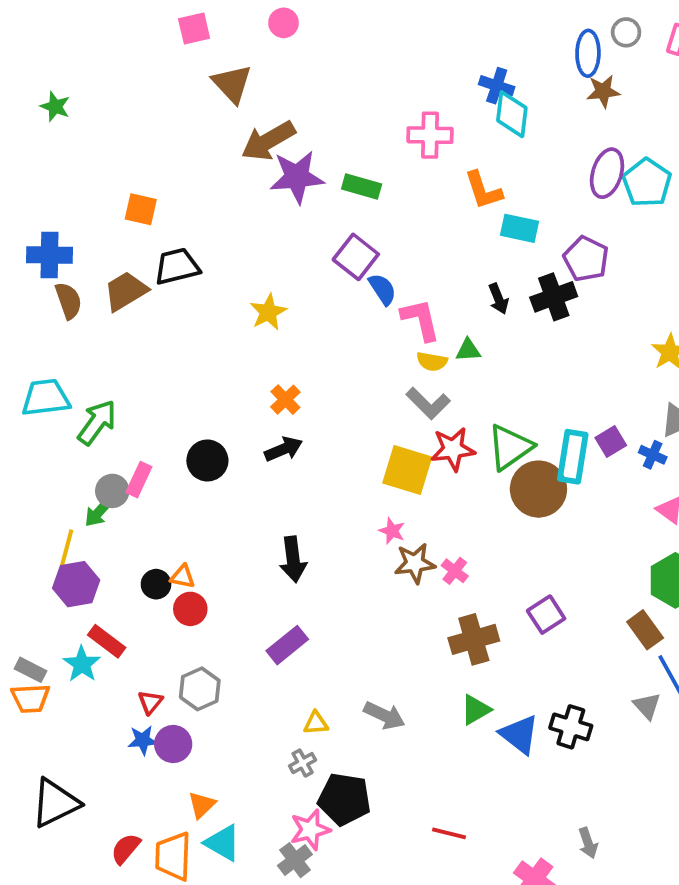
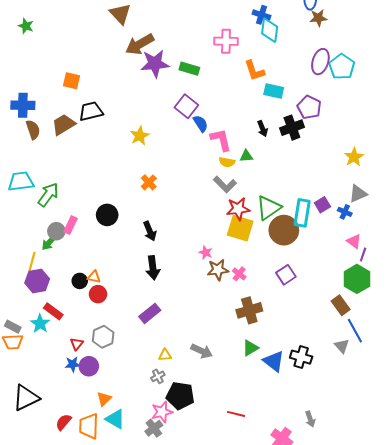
black arrow: (284, 449) -> (150, 231), moved, turned 90
yellow square: (407, 470) -> (240, 228), moved
purple square: (546, 615) -> (286, 275), moved

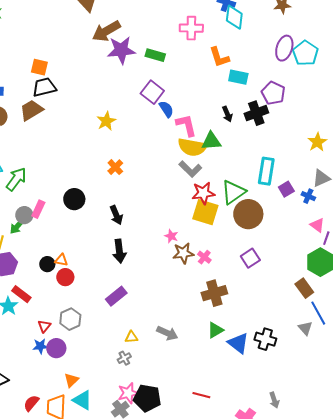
black trapezoid: (91, 111) -> (44, 87), moved
green triangle: (246, 156) -> (211, 141), size x1.5
yellow semicircle: (227, 162) -> (192, 147), size x1.8
cyan rectangle: (302, 213) -> (266, 171), moved
black pentagon: (180, 396) -> (147, 398), moved

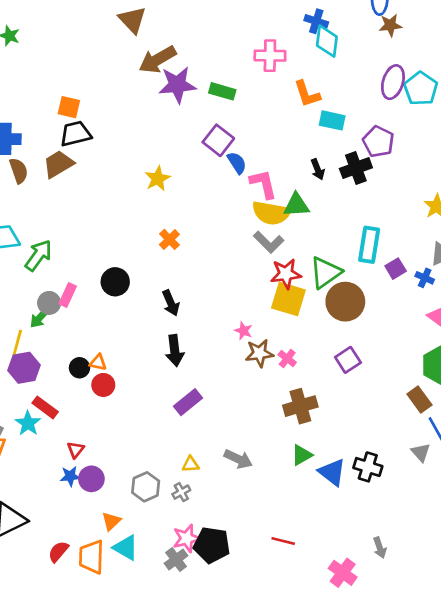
purple rectangle: (116, 296) -> (188, 402), moved
gray hexagon: (70, 319) -> (146, 487), moved

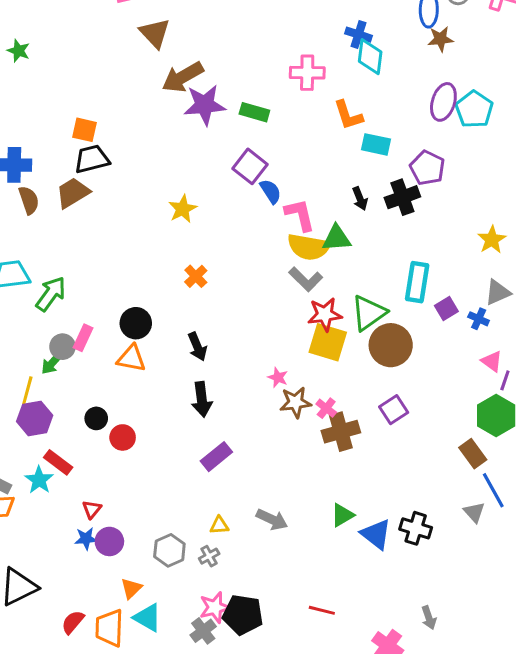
orange triangle: (98, 362) -> (131, 358), moved, size x1.5
brown cross: (300, 406) -> (341, 432), moved

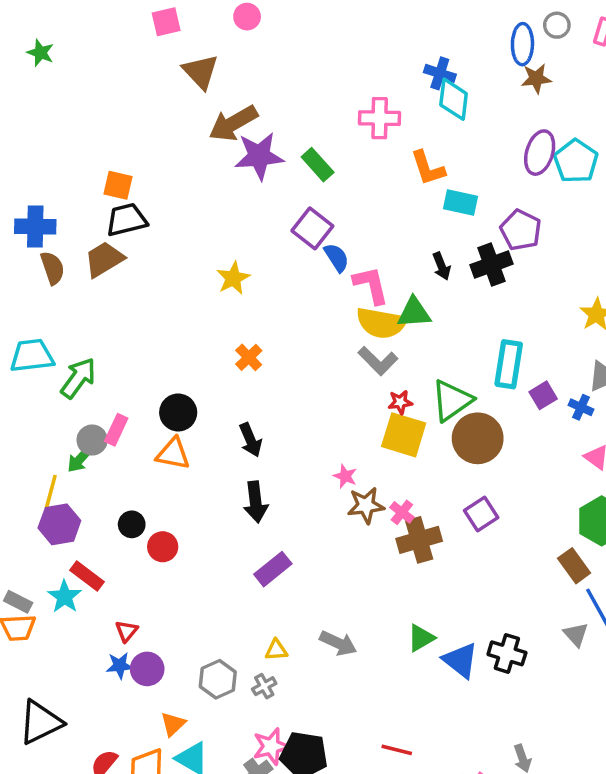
green star: (19, 51) -> (40, 53), moved
green rectangle: (254, 112) -> (318, 165), turned 32
red star: (325, 314) -> (400, 402), size x0.6

